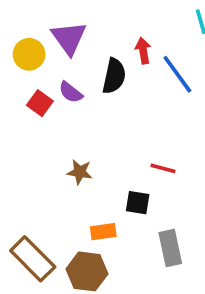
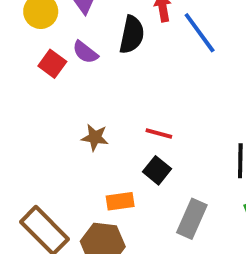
red line: (163, 168) -> (159, 134), moved
black square: (138, 203) -> (157, 170), turned 30
gray rectangle: (170, 248) -> (192, 219), turned 36

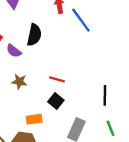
black semicircle: (132, 35) -> (34, 35), moved
purple semicircle: (85, 52) -> (14, 51), moved

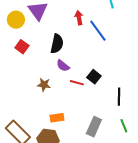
purple semicircle: (14, 51) -> (63, 66), moved
black square: (56, 101) -> (94, 77), moved

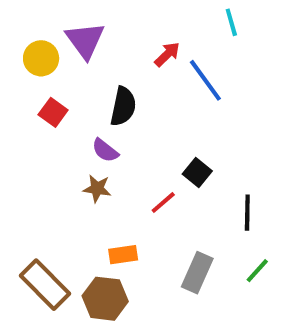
red arrow: (79, 18) -> (167, 54), turned 56
purple semicircle: (63, 66) -> (105, 150), moved
red line: (77, 83) -> (163, 203), moved, turned -56
green line: (124, 126) -> (257, 271), turned 64

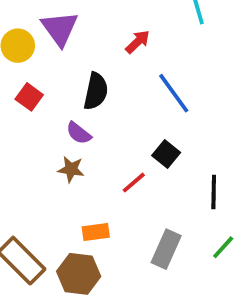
blue line: (205, 80) -> (174, 93), moved

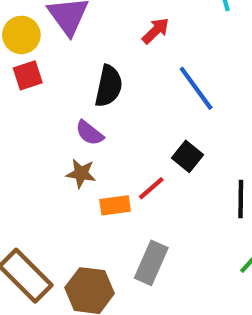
red square: (29, 97) -> (28, 75), moved, turned 36
orange rectangle: (96, 232) -> (115, 205), moved
gray rectangle: (166, 249) -> (151, 263), moved

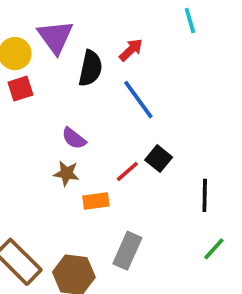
black semicircle: (109, 86) -> (90, 68), moved
blue line: (196, 88) -> (138, 100), moved
red line: (151, 188) -> (127, 171), moved

